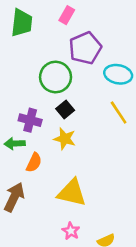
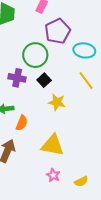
purple cross: (30, 120) -> (17, 78), moved
yellow star: (65, 139) -> (57, 102), moved

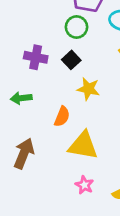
green circle: (35, 55) -> (76, 27), moved, size x0.7
orange semicircle: (22, 123) -> (62, 117), moved

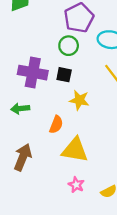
purple cross: (36, 57) -> (33, 73), size x1.4
black square: (71, 60) -> (64, 75), turned -35

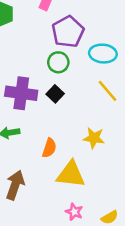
black square: (64, 75) -> (55, 94), turned 35
yellow star: (79, 100) -> (94, 138), moved

